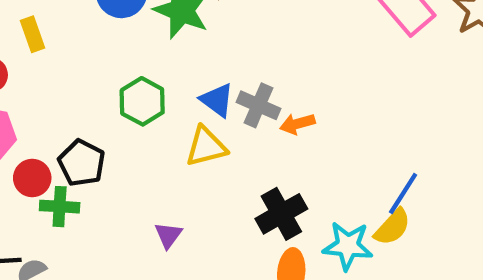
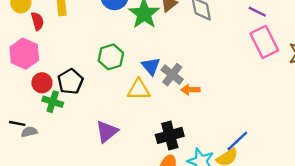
purple triangle: (168, 235) -> (107, 132), size x1.5

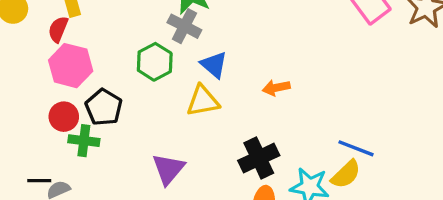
red semicircle: (37, 21) -> (58, 29), moved, turned -132
pink hexagon: (24, 54) -> (71, 66), moved
gray cross: (172, 75) -> (184, 26), moved
blue line: (237, 141) -> (356, 148), turned 75

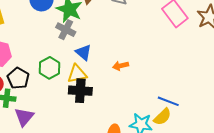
green hexagon: (155, 62) -> (50, 68), moved
black cross: (259, 158) -> (80, 91), moved, turned 30
purple triangle: (168, 169) -> (24, 117), moved

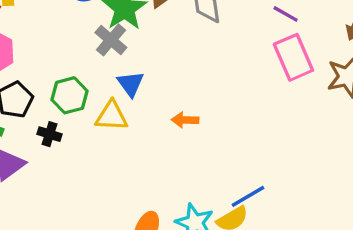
black cross: (80, 91) -> (49, 134), moved, size x0.6
blue line: (168, 101) -> (248, 196), turned -65

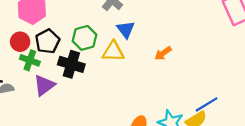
orange arrow: (185, 120) -> (163, 53), turned -36
black cross: (49, 134) -> (71, 64), size x1.6

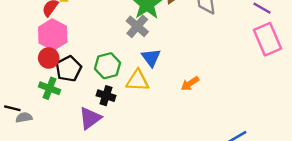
red circle: (20, 42) -> (49, 58), moved
black cross: (71, 64) -> (106, 96), moved, size x0.7
purple triangle: (44, 85) -> (90, 118), moved

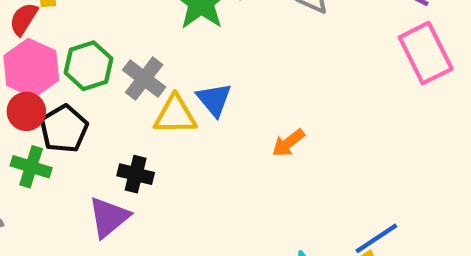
gray cross: (137, 26) -> (144, 79), moved
green hexagon: (108, 66) -> (89, 66), moved
yellow triangle: (137, 81) -> (175, 115), moved

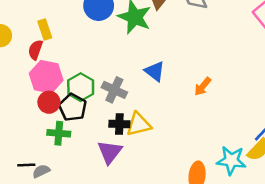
green hexagon: (89, 66) -> (81, 87), moved
gray cross: (144, 79) -> (114, 90), moved
yellow triangle: (175, 115) -> (139, 124), moved

